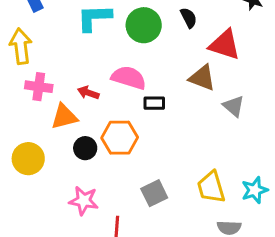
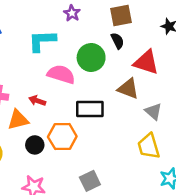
green circle: (144, 25) -> (91, 58), moved
pink semicircle: (129, 78) -> (61, 74), moved
black rectangle: (154, 103) -> (90, 109), size x1.6
yellow trapezoid: (211, 187) -> (149, 146), moved

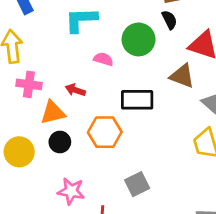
pink semicircle: (61, 74) -> (103, 59), size x0.6
black circle: (35, 145) -> (60, 142), moved

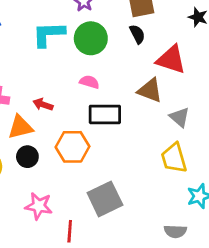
green circle: (139, 39) -> (91, 38), moved
pink semicircle: (103, 59) -> (89, 82), moved
gray square: (137, 184) -> (105, 199), size x1.4

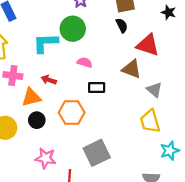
cyan L-shape: (49, 34) -> (46, 43), moved
green circle: (91, 38) -> (73, 29), moved
black rectangle: (105, 114) -> (97, 87), size x0.7

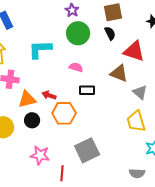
green circle: (73, 29) -> (78, 33), moved
red arrow: (49, 80) -> (49, 95), moved

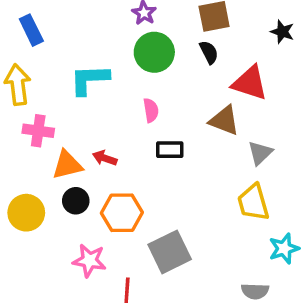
pink semicircle: (76, 67) -> (151, 110), turned 64
gray triangle: (140, 92) -> (260, 153), turned 35
orange hexagon: (64, 113) -> (122, 213), moved

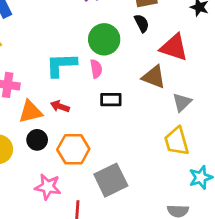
green circle: (154, 52) -> (104, 39), moved
cyan L-shape: (89, 80) -> (61, 65), moved

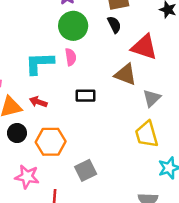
green circle: (104, 39) -> (73, 26), moved
pink semicircle: (96, 69) -> (71, 57), moved
gray square: (111, 180) -> (86, 170), size x0.7

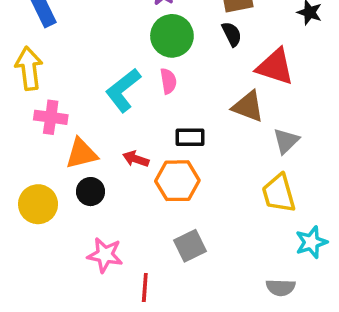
cyan L-shape: (39, 63) -> (123, 90), turned -36
red arrow: (38, 102) -> (136, 159), moved
orange hexagon: (51, 142) -> (177, 181), moved

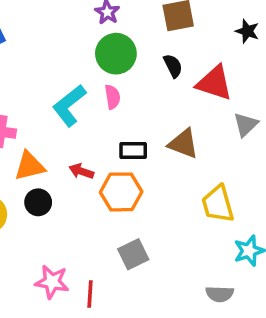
black semicircle: (232, 34) -> (173, 66), moved
brown triangle: (248, 106) -> (183, 144), moved
gray triangle: (286, 141) -> (246, 125), moved
pink star: (105, 255) -> (52, 282), moved

